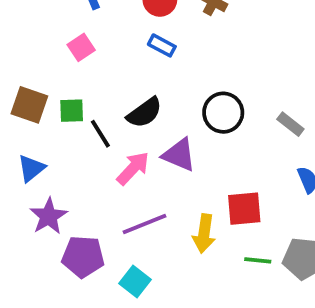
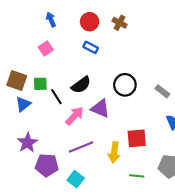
blue triangle: (31, 168) -> (23, 104), moved
green line: (258, 260) -> (137, 176), moved

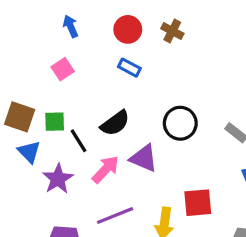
blue triangle: (23, 104) -> (29, 152), turned -35
purple star: (27, 143) -> (58, 179), moved

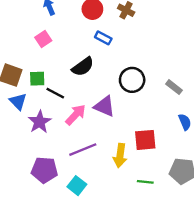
blue rectangle: (129, 68) -> (103, 38), moved
black semicircle: (115, 123) -> (83, 67), moved
black line: (78, 141) -> (55, 93), turned -30

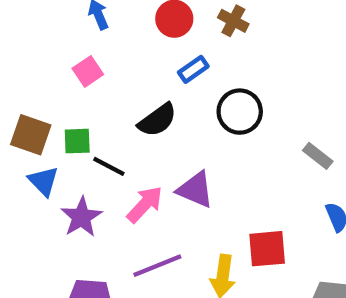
blue rectangle: (103, 38) -> (193, 69), turned -63
black circle: (132, 80) -> (240, 112), moved

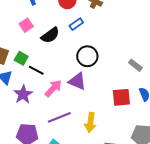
black circle: (240, 112) -> (87, 56), moved
black semicircle: (157, 120) -> (50, 35), moved
green square: (77, 141) -> (21, 58), turned 32
red square: (267, 249) -> (121, 97), moved

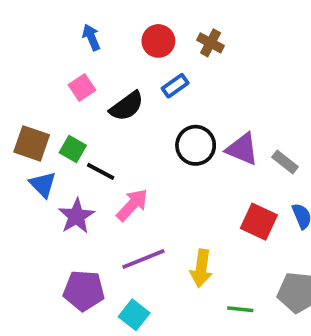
purple triangle: (77, 81) -> (242, 149), moved
red square: (121, 97) -> (259, 222), turned 30

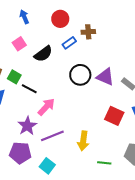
brown cross: (211, 43) -> (88, 32), moved, turned -32
purple star: (76, 216) -> (27, 126), moved

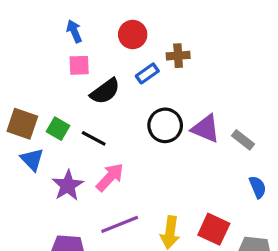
pink square: (19, 44) -> (79, 65), moved, turned 32
black line: (29, 89) -> (94, 138), moved
red square: (114, 116) -> (214, 229), moved
purple star: (27, 126) -> (68, 185), moved

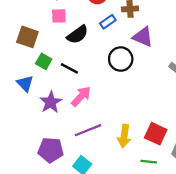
brown square: (22, 124) -> (27, 37), moved
purple triangle: (206, 129) -> (143, 37), moved

